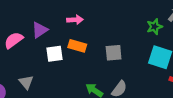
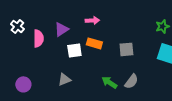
pink semicircle: (14, 40) -> (38, 38), turned 126
gray triangle: (26, 82) -> (64, 79), moved, turned 48

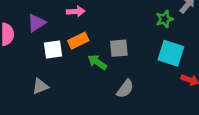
orange rectangle: (94, 43) -> (78, 41), turned -42
green arrow: (109, 82) -> (97, 62), moved

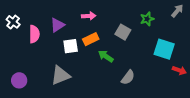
green star: (165, 19) -> (147, 19), moved
gray square: (119, 48) -> (123, 32), moved, turned 35
gray triangle: (40, 86) -> (60, 75), size x1.5

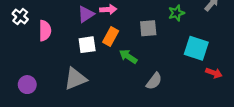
purple triangle: (57, 25) -> (86, 14), moved
gray square: (123, 32) -> (148, 28), turned -35
orange rectangle: (91, 39) -> (111, 36), turned -35

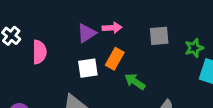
green star: (176, 13) -> (194, 48), moved
gray square: (148, 28) -> (159, 36), moved

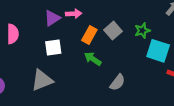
gray square: (159, 36) -> (113, 31), moved, turned -36
orange rectangle: (115, 59) -> (89, 35), moved

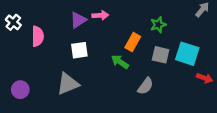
gray square: (113, 31) -> (161, 55), moved, turned -36
green star: (142, 31) -> (158, 25), moved
orange rectangle: (89, 35) -> (133, 42), moved

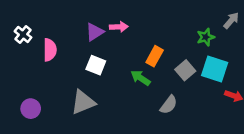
green star: (158, 25) -> (206, 37), moved
white square: (79, 50) -> (96, 65), turned 30
gray square: (161, 55) -> (185, 70), turned 36

